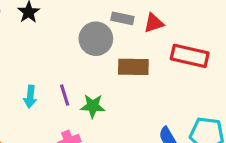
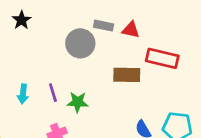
red triangle: (154, 23) -> (131, 30), turned 30
brown rectangle: (133, 67) -> (127, 75), moved

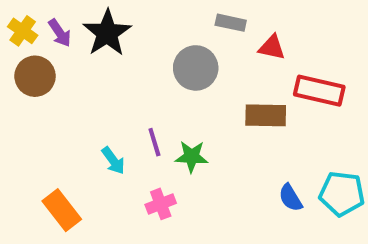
black star: (22, 20) -> (107, 33), size x1.6
gray rectangle: (104, 26) -> (231, 23), moved
cyan arrow: (23, 94) -> (113, 161), moved, turned -42

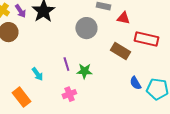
brown rectangle: (266, 115) -> (120, 51), turned 30
cyan arrow: (113, 161) -> (37, 74), moved
blue semicircle: (290, 198) -> (135, 83), moved

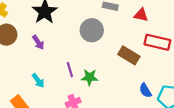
purple arrow: (20, 11) -> (38, 42), moved
red triangle: (123, 18) -> (141, 15), moved

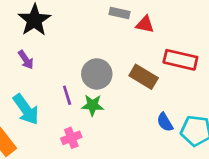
red triangle: (141, 15) -> (145, 24), moved
gray circle: (92, 30) -> (97, 74), moved
cyan arrow: (38, 81) -> (26, 109), size x1.6

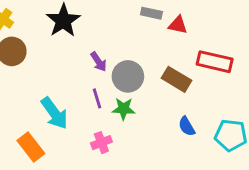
purple arrow: (26, 60) -> (99, 62), moved
blue semicircle: (165, 122) -> (187, 126), moved

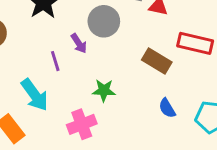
gray circle: (128, 76) -> (104, 21), moved
purple line: (97, 98) -> (55, 61), moved
pink cross: (101, 143) -> (82, 124), size x1.4

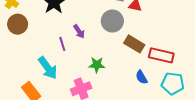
gray circle: (104, 21) -> (112, 21), moved
red rectangle: (195, 43) -> (161, 55), moved

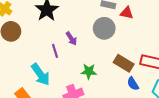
brown rectangle: (134, 44) -> (124, 63), moved

